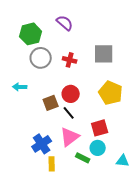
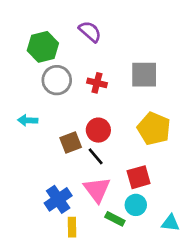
pink triangle: (70, 137) -> (97, 190), turned -30

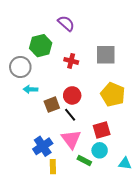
green hexagon: (43, 47) -> (41, 46), moved
gray circle: (57, 80) -> (20, 67), moved
cyan arrow: (28, 120) -> (30, 89), moved

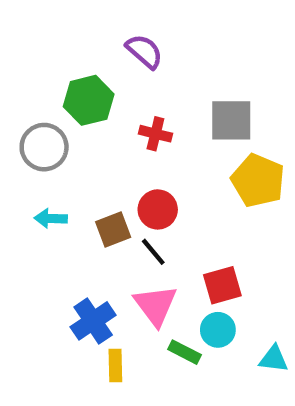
cyan arrow: (30, 89) -> (51, 218), moved
yellow pentagon: (113, 94) -> (258, 181), moved

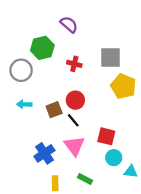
red square: (222, 285) -> (106, 136), turned 30
cyan circle: (218, 330) -> (114, 158), moved
green rectangle: (184, 352) -> (85, 179), moved
yellow rectangle: (115, 365) -> (55, 183), moved

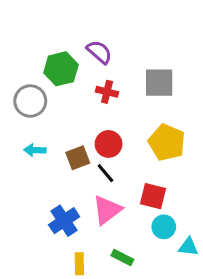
purple semicircle: (69, 24) -> (99, 52), moved
yellow pentagon: (123, 86) -> (167, 142), moved
pink triangle: (74, 146) -> (107, 210), turned 30

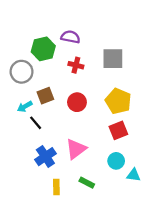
purple semicircle: (99, 52) -> (70, 37), turned -30
cyan arrow: (35, 150) -> (25, 107), turned -32
brown square: (78, 158) -> (45, 96), moved
black line: (105, 173) -> (36, 123), moved
red square: (153, 196) -> (118, 130), moved, turned -36

